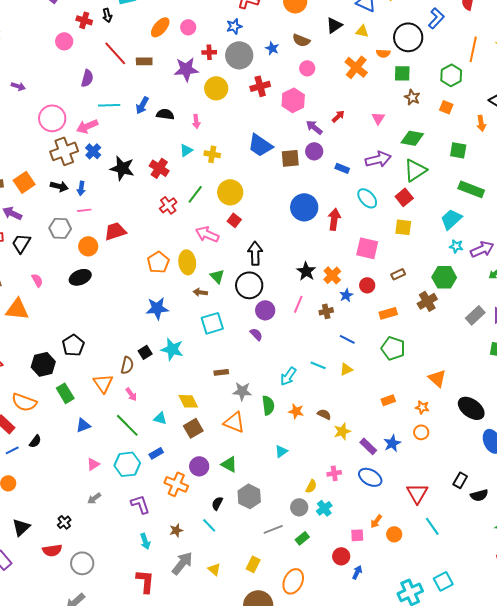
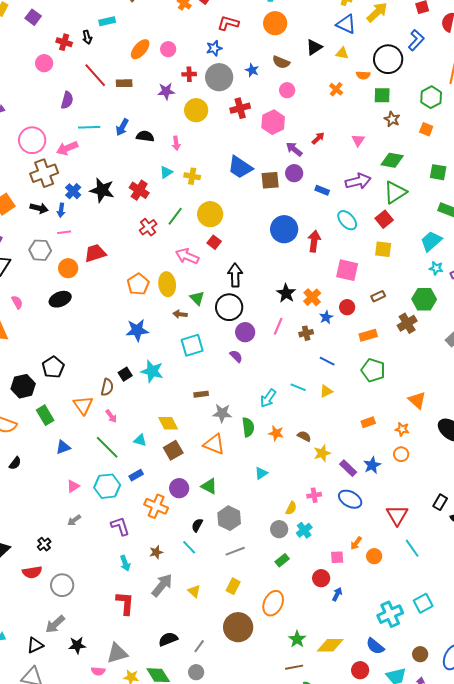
orange cross: (356, 67) -> (336, 89), size x0.6
purple star: (186, 69) -> (166, 91), size x0.7
blue cross: (93, 151) -> (73, 191), moved
gray line: (273, 529) -> (235, 551), moved

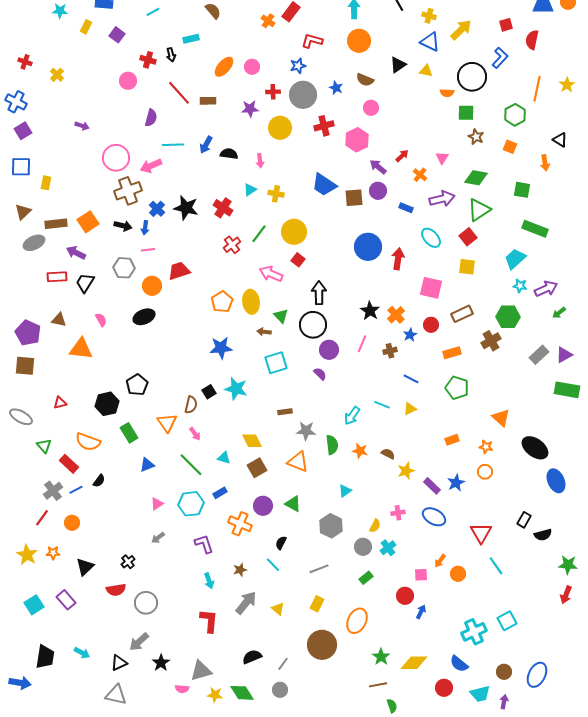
orange cross: (336, 89) -> (420, 175), moved
brown rectangle: (378, 296) -> (462, 314), size x1.5
gray hexagon: (229, 518) -> (331, 526), moved
black star: (77, 645) -> (161, 663), turned -30

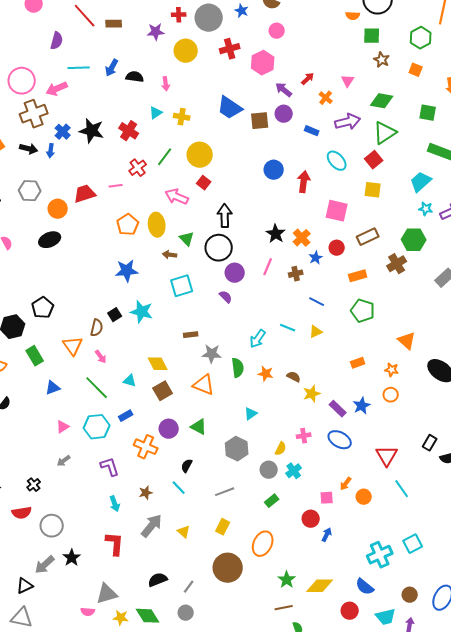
blue circle: (368, 247) -> (274, 170), size x0.7
pink line: (148, 250) -> (116, 186), moved
black star: (161, 663) -> (72, 558), moved

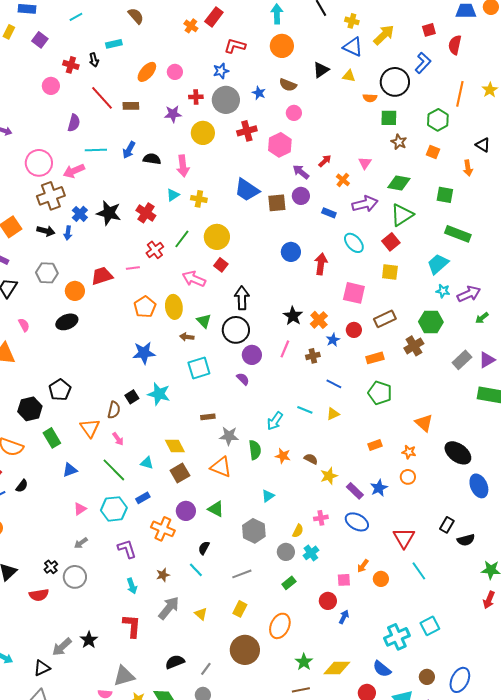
pink arrow: (166, 84) -> (183, 166), size x1.5
gray circle: (52, 526) -> (75, 577), moved

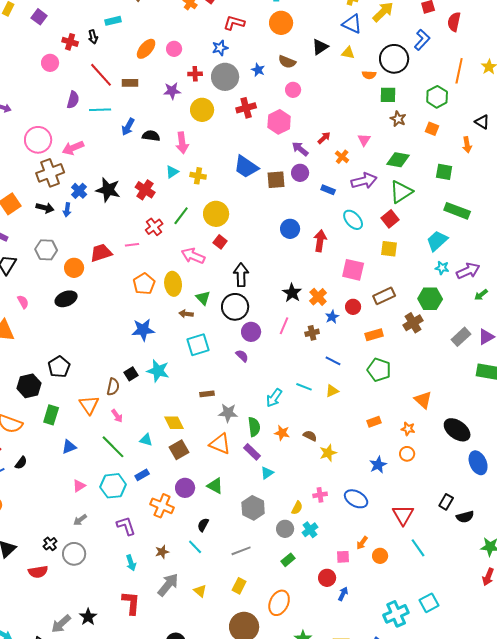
cyan line: (96, 150) -> (100, 110), moved
green rectangle: (52, 438) -> (51, 415), turned 48
purple rectangle: (355, 491) -> (252, 452), moved

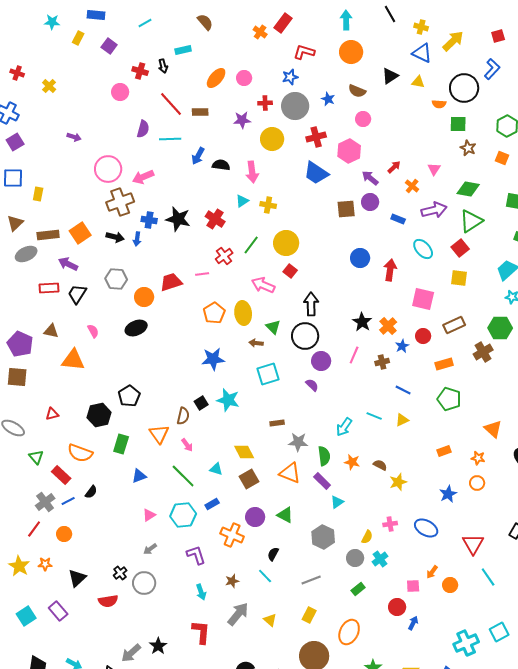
blue trapezoid: (246, 167) -> (316, 173), moved
blue cross: (79, 191) -> (149, 220), turned -35

